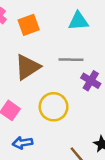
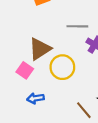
brown triangle: (27, 67) -> (40, 49), moved

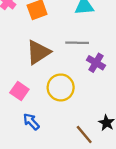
brown triangle: (40, 49) -> (38, 52), moved
blue arrow: (35, 98) -> (31, 122), turned 56

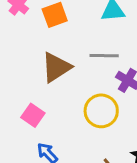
yellow circle: (61, 87) -> (101, 111), moved

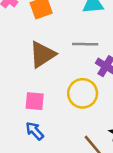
pink square: (33, 115) -> (35, 101), moved, turned -30

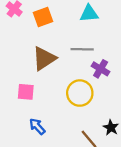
pink square: (35, 101) -> (26, 92), moved

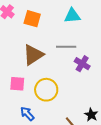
orange square: (43, 17) -> (32, 19), turned 36
yellow circle: (80, 93) -> (46, 90), moved

